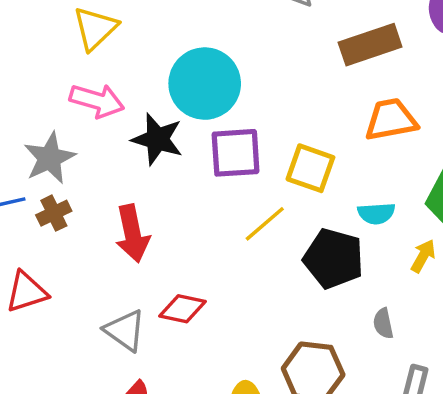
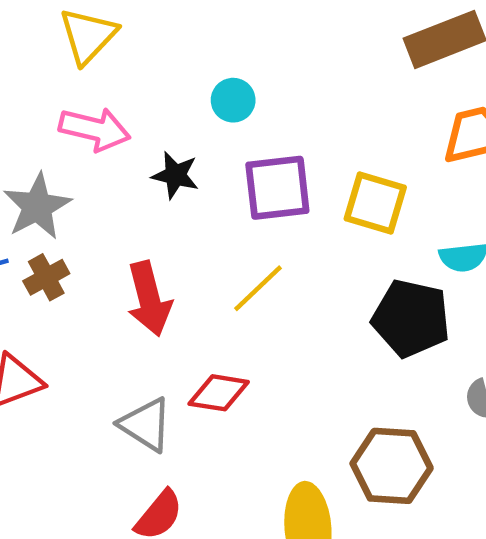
cyan circle: (205, 84) -> (233, 100), size x0.5
black star: (157, 139) -> (175, 175), size x0.7
yellow line: (265, 224) -> (258, 288), moved

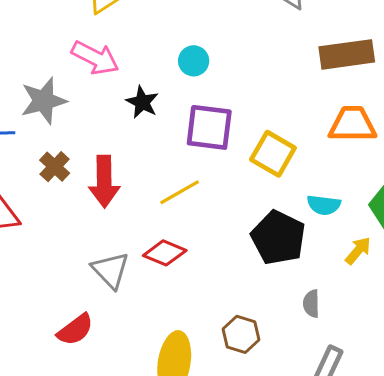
brown cross: (46, 277) -> (55, 167), moved, turned -32
red diamond: (219, 393) -> (165, 253), moved
gray triangle: (146, 425) -> (110, 270), moved
brown hexagon: (392, 466) -> (241, 334), size x0.7

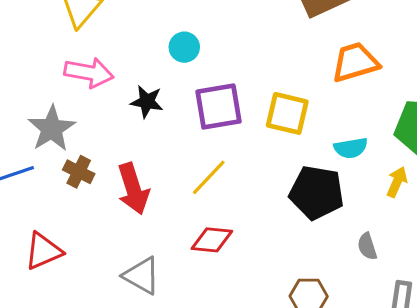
brown cross: (55, 167) -> (79, 172), moved
gray triangle: (110, 270) -> (142, 276), moved

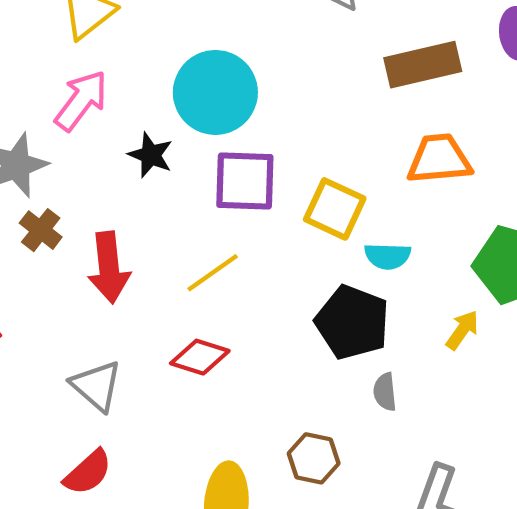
cyan circle: (184, 47) -> (215, 92), size x2.0
pink arrow: (89, 73) -> (81, 101), turned -75
cyan semicircle: (351, 148) -> (388, 256), moved
gray semicircle: (367, 246) -> (385, 392), moved

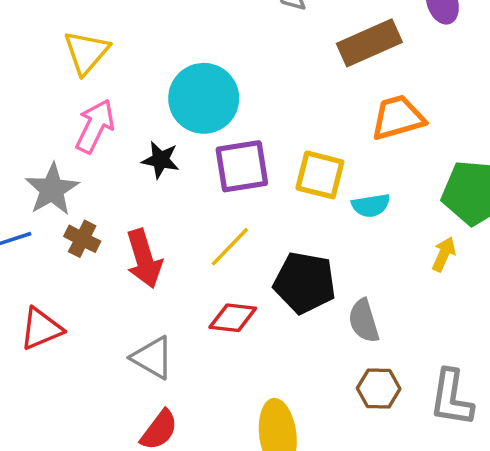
black pentagon: (352, 322) -> (305, 283), moved
gray semicircle: (385, 392) -> (364, 321), moved, size x1.4
brown hexagon: (314, 458) -> (379, 388), moved

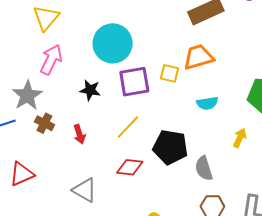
orange trapezoid: (398, 118) -> (198, 57), moved
black star: (160, 160) -> (90, 90), moved
yellow square: (320, 175) -> (170, 73), moved, size x0.7
yellow arrow: (444, 254) -> (240, 138), moved
red arrow: (144, 259) -> (79, 134), size x0.6

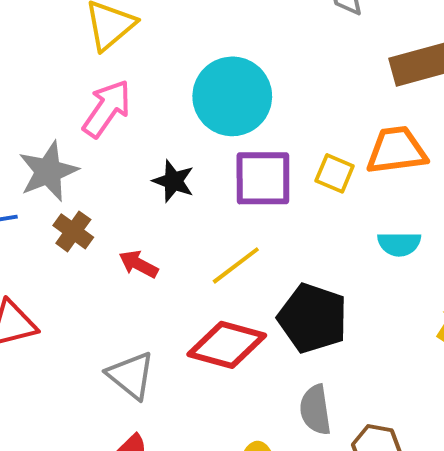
red arrow: (79, 134) -> (138, 264), turned 126
red diamond: (130, 167) -> (227, 345), size x1.4
gray semicircle: (204, 168) -> (315, 410), moved

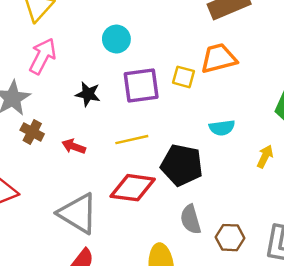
cyan circle: (232, 96) -> (116, 39), size x0.6
cyan semicircle: (399, 244) -> (222, 128), moved
yellow line: (236, 265) -> (132, 140), turned 32
gray triangle: (131, 375) -> (78, 213), size x1.4

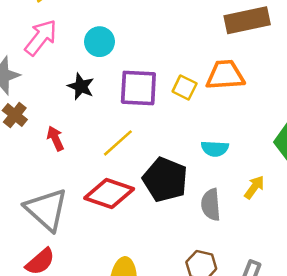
cyan circle: (116, 39) -> (99, 42), moved
yellow line: (132, 140) -> (118, 143), turned -40
red arrow: (74, 146) -> (55, 138), turned 35
gray semicircle: (191, 219) -> (211, 205), moved

